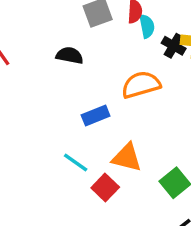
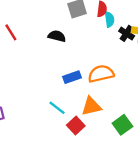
orange semicircle: (141, 85) -> (101, 74), moved
orange triangle: (127, 158) -> (91, 106), turned -30

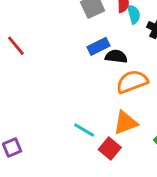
black semicircle: (57, 36) -> (116, 56), moved
blue rectangle: (72, 77) -> (98, 46), moved

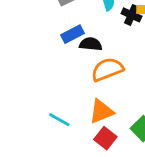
red square: (110, 149) -> (105, 138), moved

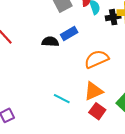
black cross: (132, 15) -> (113, 17), turned -32
black semicircle: (91, 44) -> (50, 42), moved

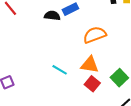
orange triangle: (93, 91) -> (90, 65), turned 30

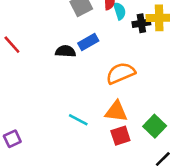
red square: (92, 84) -> (120, 136), turned 35

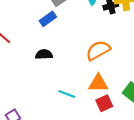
blue rectangle: (88, 42) -> (48, 19), moved
black semicircle: (66, 51) -> (44, 54), moved

